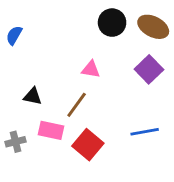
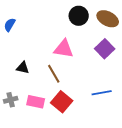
pink triangle: (91, 69) -> (64, 49), size x1.5
brown line: (77, 105) -> (54, 74), turned -66
pink rectangle: (51, 130) -> (36, 102), moved

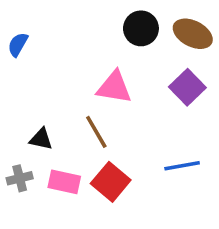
black triangle: (23, 68) -> (41, 139), moved

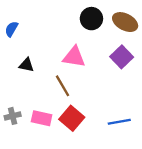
black triangle: (41, 139) -> (27, 65), moved
blue line: (182, 166) -> (119, 122), moved

